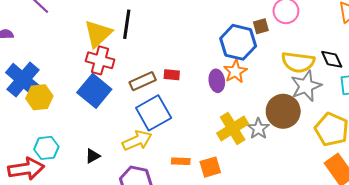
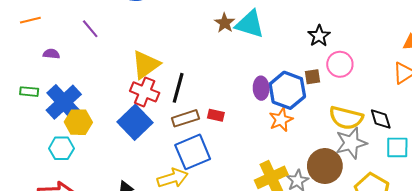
black line: (127, 24) -> (178, 88), moved
purple ellipse: (217, 81) -> (261, 88), moved
cyan hexagon: (46, 148) -> (61, 148), moved

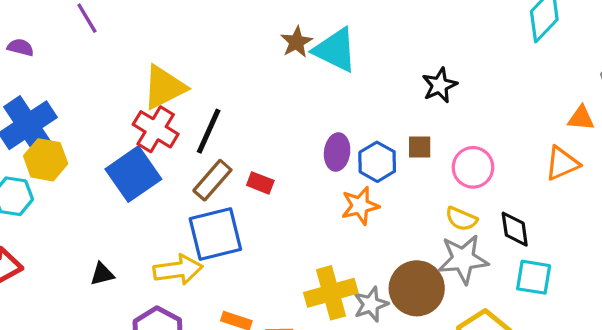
pink circle: (340, 64) -> (473, 167), moved
blue hexagon: (287, 90) -> (377, 162), size x0.7
brown rectangle: (185, 118) -> (212, 180), turned -40
yellow semicircle: (346, 118) -> (461, 219), size x0.6

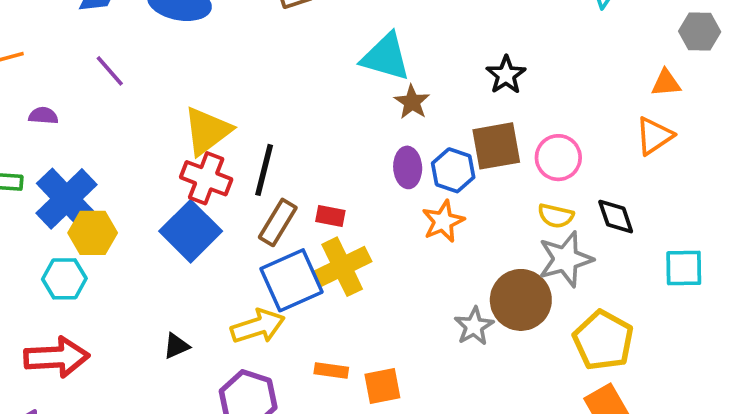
brown star: (297, 42) -> (412, 102), moved
brown square: (420, 147) -> (496, 146), size x1.8
cyan square: (534, 277) -> (684, 268), moved
yellow cross: (331, 293) -> (342, 267), moved

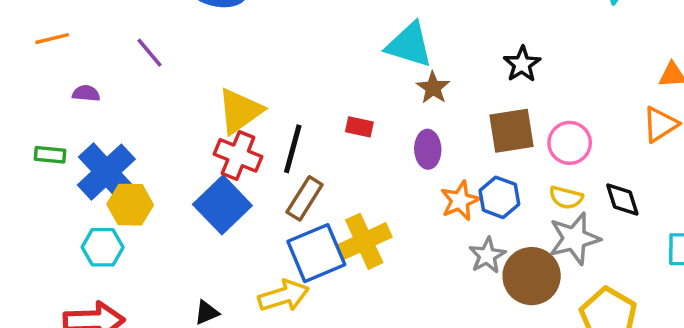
blue hexagon: (453, 170) -> (499, 197), moved
red rectangle: (330, 216) -> (359, 127), moved
gray star: (474, 326) -> (487, 255), moved

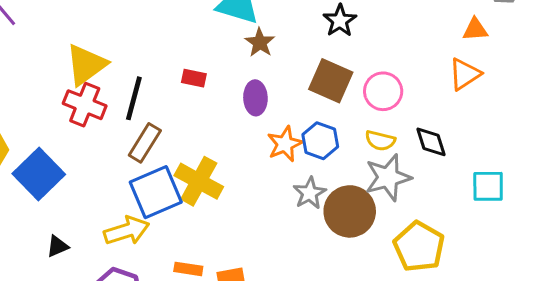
brown square: (512, 131) -> (331, 81), turned 33
blue square: (222, 205) -> (39, 174), moved
yellow cross: (364, 241) -> (199, 181), turned -36

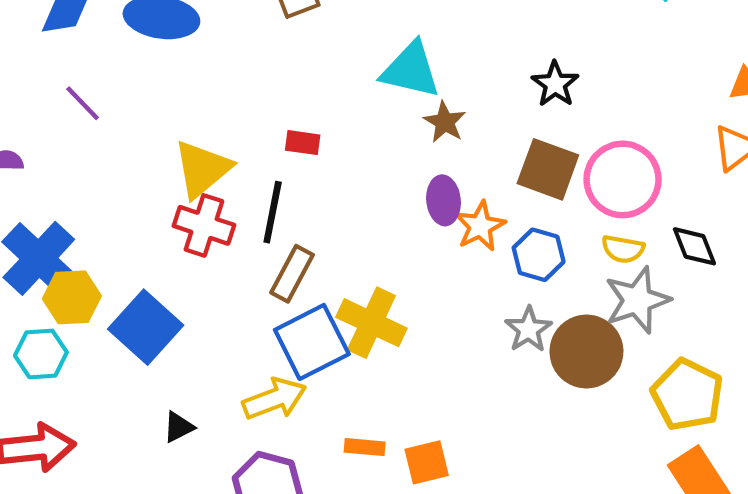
red rectangle: (194, 78) -> (303, 143), moved
pink circle: (383, 91) -> (623, 179), size x1.4
orange star: (285, 144) -> (480, 226), moved

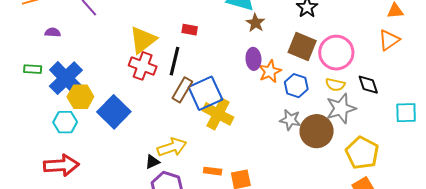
gray star: (528, 329) -> (290, 120), turned -30
blue square: (312, 342) -> (205, 93), moved
black triangle: (179, 427) -> (152, 162), moved

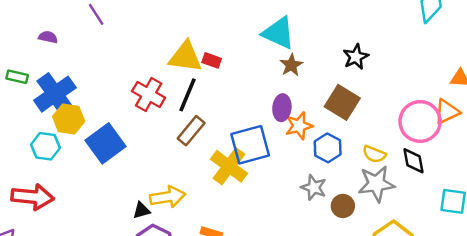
yellow triangle: (143, 40) -> (185, 57), moved, turned 36
pink circle: (336, 53) -> (420, 121), moved
blue square: (205, 93) -> (250, 145), moved
brown circle: (317, 131) -> (343, 206), size x0.6

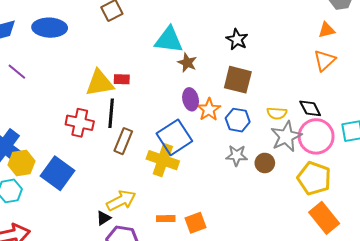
pink circle: (420, 121) -> (316, 136), moved

